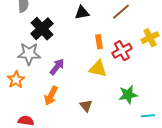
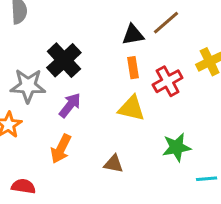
black triangle: (82, 13) -> (133, 35), moved
black cross: (42, 29) -> (64, 60), moved
brown triangle: (86, 106) -> (114, 164), turned -40

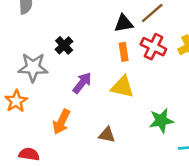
black cross: (64, 60) -> (64, 45), size x0.6
red cross: (168, 81) -> (153, 47), moved, turned -35
purple arrow: (70, 105) -> (82, 83), moved

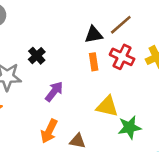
yellow triangle: (122, 87) -> (107, 106), moved
orange arrow: (61, 122) -> (49, 131), moved

